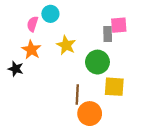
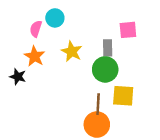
gray rectangle: (108, 34) -> (108, 48), moved
brown line: (77, 95) -> (98, 104), moved

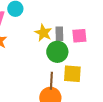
pink square: (128, 30) -> (79, 36), moved
yellow star: (72, 51) -> (43, 33), moved

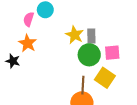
pink square: (79, 36) -> (112, 53), moved
yellow square: (72, 74) -> (105, 78), turned 30

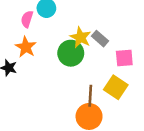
gray rectangle: (91, 36) -> (100, 39), turned -48
green circle: (89, 55) -> (71, 53), moved

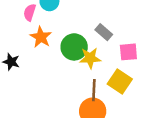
yellow star: (80, 37) -> (90, 58), moved, turned -30
orange star: (26, 47) -> (41, 37), moved

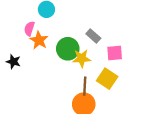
pink semicircle: (30, 12) -> (29, 29), moved

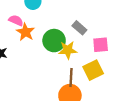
pink semicircle: (29, 29) -> (16, 20), turned 96
yellow square: (107, 79) -> (93, 70), turned 30

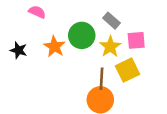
orange star: (25, 32) -> (54, 47), moved
yellow star: (68, 50) -> (110, 47), moved, turned -30

